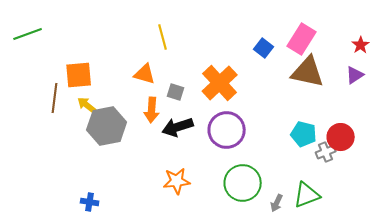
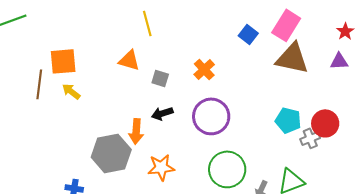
purple triangle: (355, 75) -> (339, 61), turned 30
orange cross: (220, 83) -> (204, 69), size x0.6
orange arrow: (152, 110) -> (136, 131), moved
gray hexagon: (107, 126) -> (111, 153), moved
black arrow: (178, 127) -> (162, 113), size x0.7

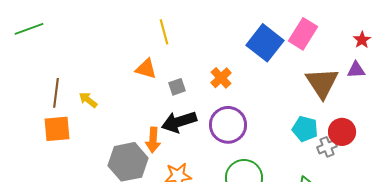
blue square: (248, 34) -> (265, 43), size x1.8
brown triangle: (292, 58) -> (322, 83), moved, turned 45
orange square: (63, 61) -> (57, 129), moved
gray square: (160, 78) -> (177, 87), turned -36
black arrow: (162, 113) -> (179, 122), size x1.6

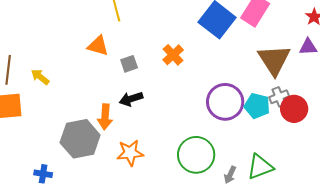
black arrow: (179, 122) -> (131, 99), size x0.7
purple circle: (228, 125) -> (225, 102), moved
gray cross: (327, 147) -> (279, 97), moved

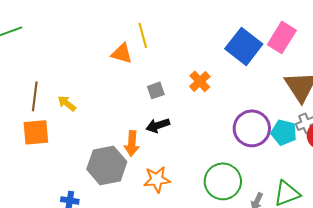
orange triangle: (98, 46) -> (122, 53), moved

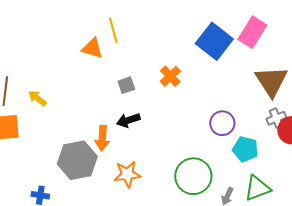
purple circle: (252, 128) -> (222, 123), size x0.7
cyan pentagon: (284, 132) -> (245, 149), moved

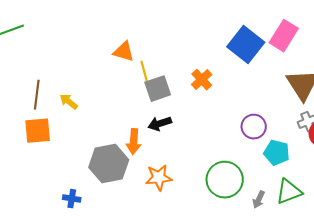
yellow line: (113, 30) -> (145, 74), moved
gray square: (126, 85) -> (158, 89), size x1.5

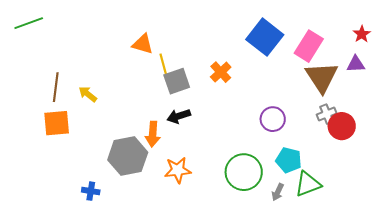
pink rectangle: (284, 36) -> (309, 46), moved
cyan pentagon: (277, 153) -> (289, 160), moved

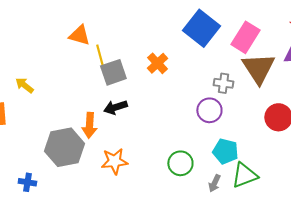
gray cross: (327, 114) -> (223, 83), moved, turned 30
green circle: (244, 172) -> (180, 163), size x0.7

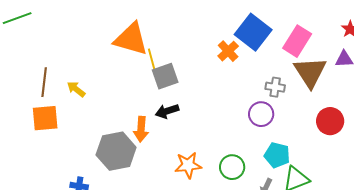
orange triangle: (79, 35) -> (131, 39), size x1.6
orange cross: (157, 63) -> (228, 51), moved
orange star: (114, 161) -> (188, 165), moved

